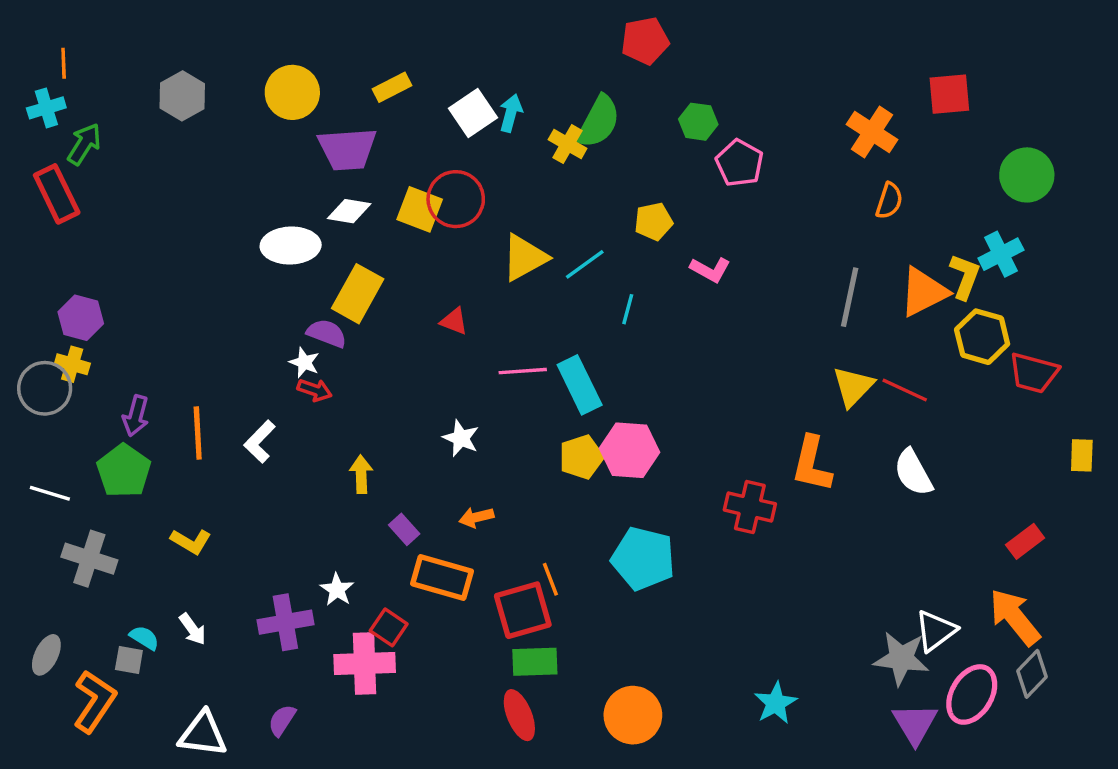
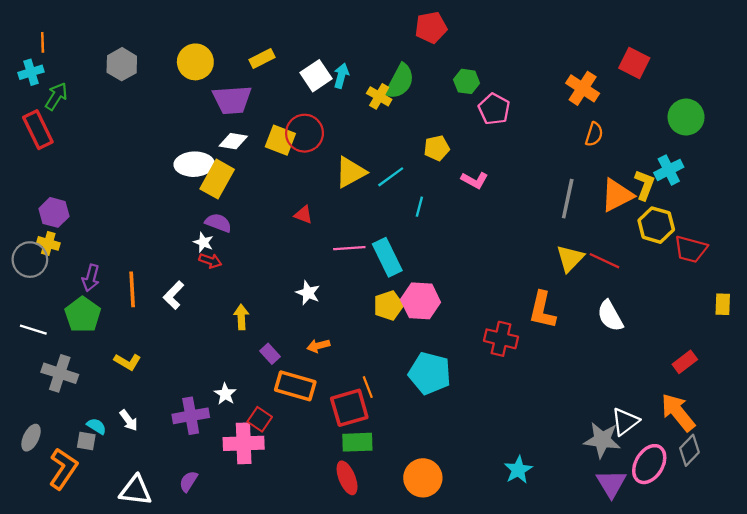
red square: (949, 94) -> (634, 63), turned 32
yellow rectangle: (358, 294) -> (217, 179), moved

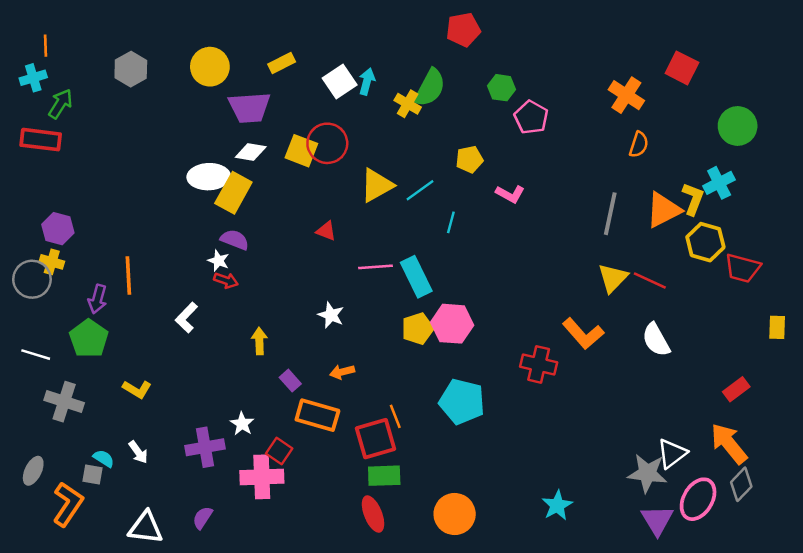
red rectangle: (38, 130) -> (41, 140), turned -57
orange line: (132, 289) -> (128, 276), moved
orange L-shape: (542, 310) -> (583, 334), turned -54

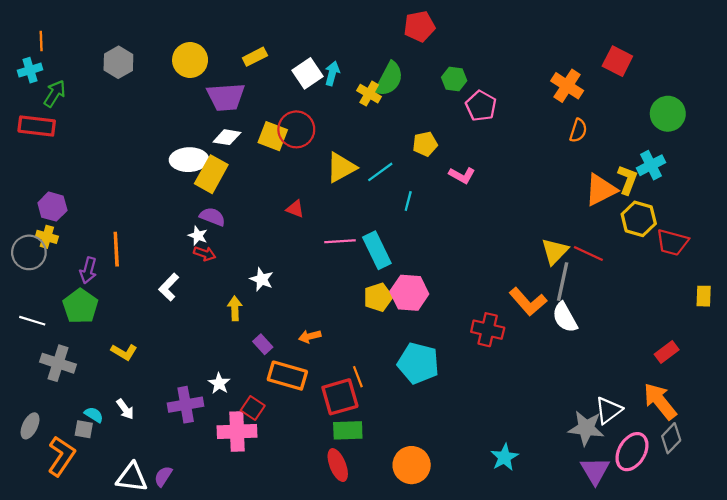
gray line: (610, 214) -> (563, 282), moved
white star: (331, 315) -> (262, 279), moved
white semicircle: (656, 340) -> (565, 317), moved
purple semicircle: (203, 518) -> (163, 476), moved

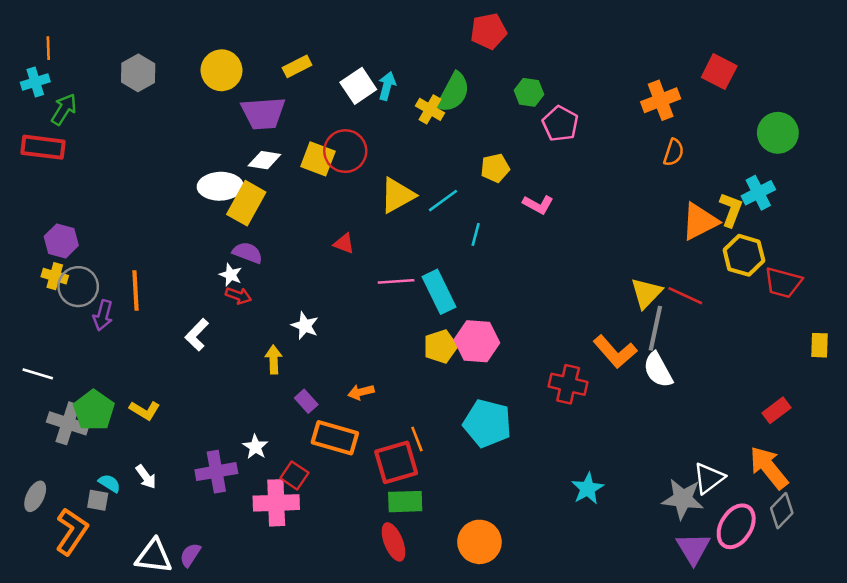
orange cross: (567, 86) -> (661, 100), turned 36
gray circle: (29, 252) -> (78, 287), moved
green pentagon: (80, 306) -> (94, 410), moved
cyan star: (504, 457) -> (588, 488), moved

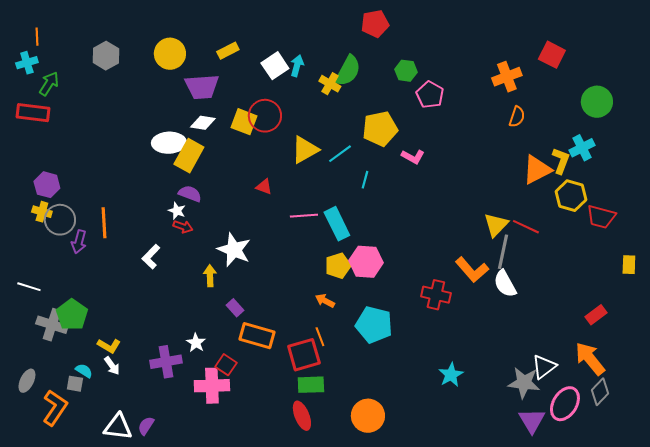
yellow pentagon: (495, 168) -> (380, 129), size x1.6
white star: (305, 326) -> (234, 250), size x1.6
orange arrow: (361, 392) -> (325, 301), moved, turned 42
yellow L-shape: (145, 410) -> (109, 346), moved

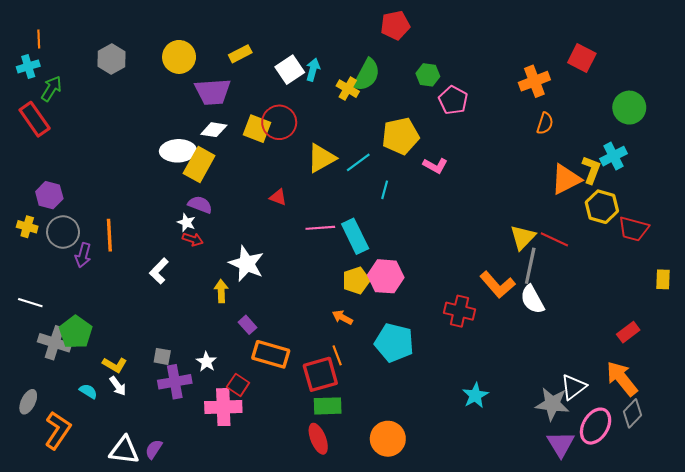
red rectangle: (33, 113) -> (35, 119), turned 48
yellow cross: (42, 212) -> (27, 227), moved
gray square: (75, 384) -> (162, 356), moved

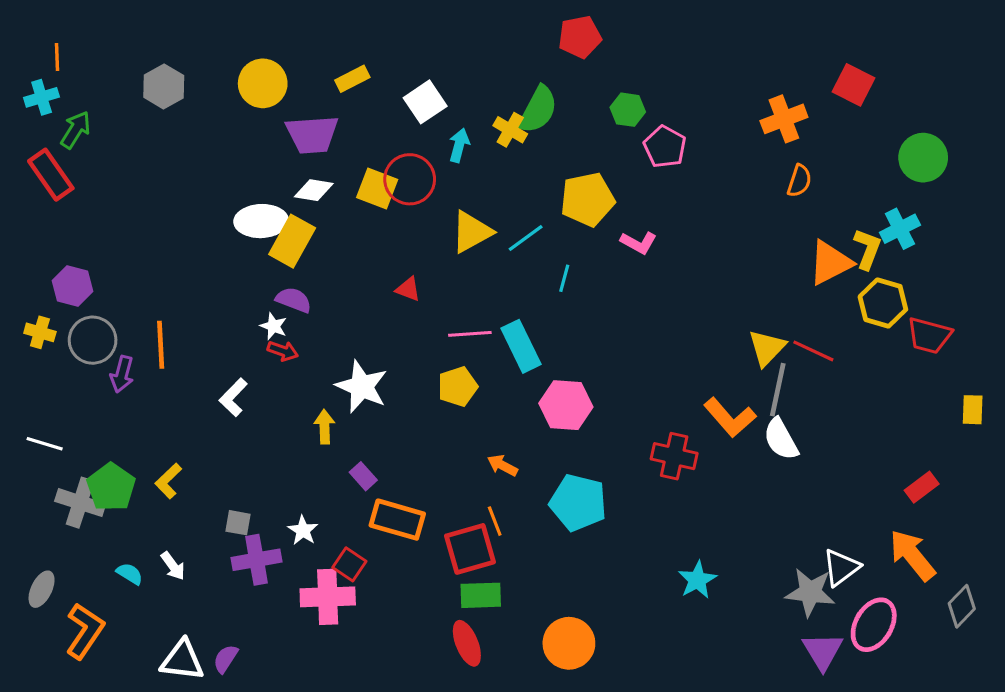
cyan arrow: (313, 70) -> (459, 145), moved
yellow pentagon: (356, 280) -> (458, 387), moved
yellow L-shape: (115, 365) -> (168, 481), moved, turned 105
gray diamond: (632, 413) -> (962, 606), moved

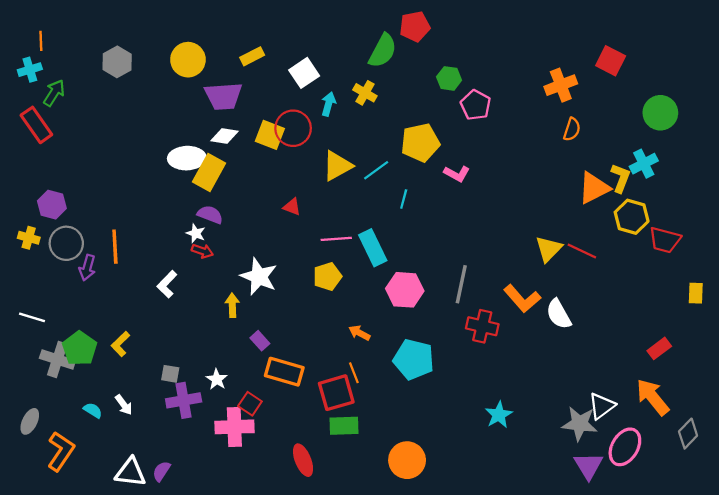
green semicircle: (538, 110) -> (383, 51), moved
gray line: (778, 390) -> (461, 284), moved
red ellipse: (467, 643) -> (303, 460), moved

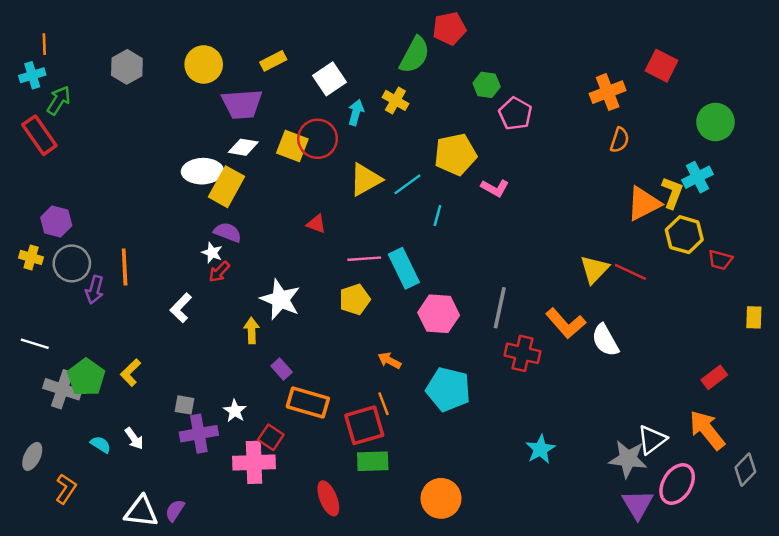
red trapezoid: (665, 240) -> (720, 260), size x0.7
red arrow: (202, 251) -> (219, 272), turned 115
orange L-shape: (61, 451) -> (66, 489), size x0.7

